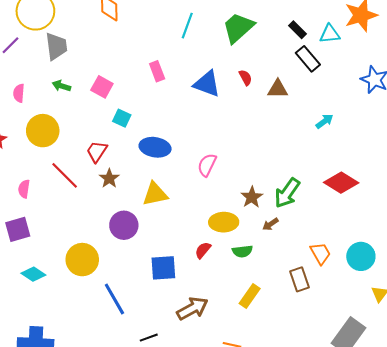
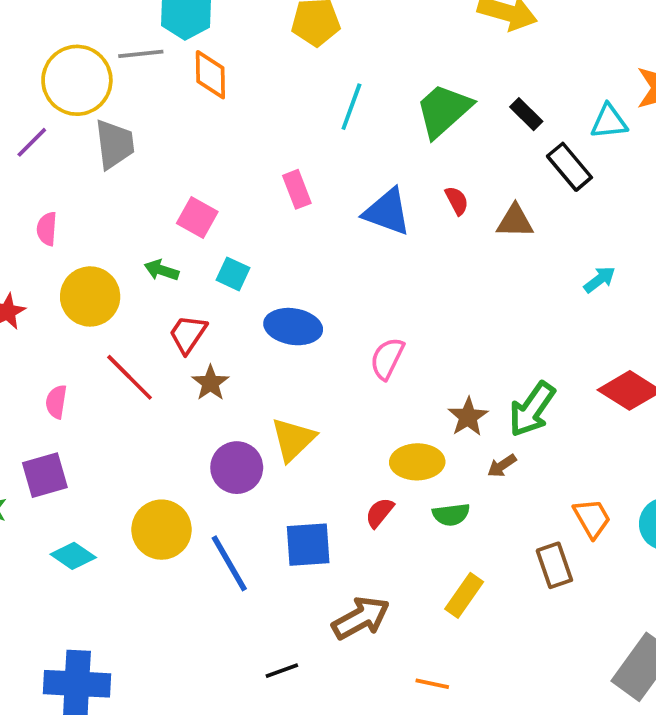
black rectangle: (297, 30) -> (526, 114), moved
green arrow: (61, 86) -> (162, 270), moved
yellow triangle: (155, 194) -> (293, 439), moved, turned -32
blue line: (114, 299) -> (229, 563), moved

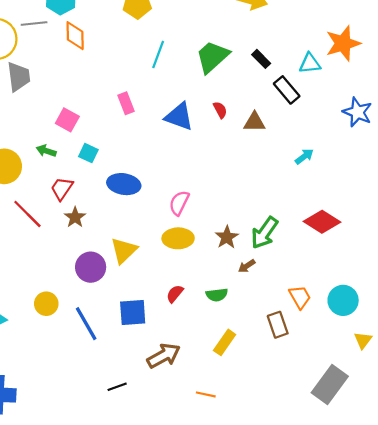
yellow ellipse: (417, 462) -> (178, 238), moved
yellow circle: (162, 530) -> (46, 304), size x0.7

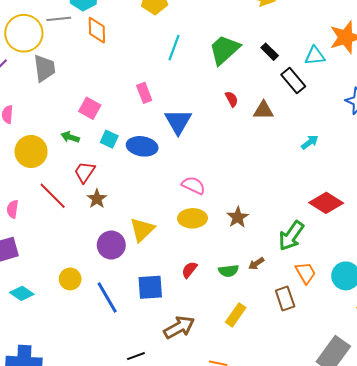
blue triangle: (179, 117) -> (178, 122), moved, turned 40
blue ellipse: (124, 184) -> (142, 146), moved
pink semicircle: (179, 203) -> (194, 185), turned 90
green arrow: (264, 233) -> (291, 236), moved
brown arrow: (247, 266) -> (256, 264), moved

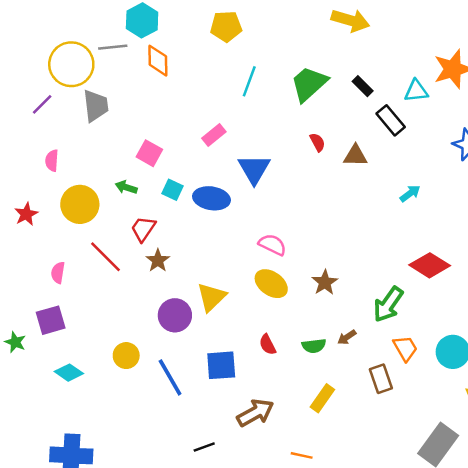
pink rectangle: (144, 93) -> (214, 135), turned 72
yellow ellipse: (192, 218) -> (271, 284), turned 36
red semicircle: (189, 270) -> (268, 345), turned -66

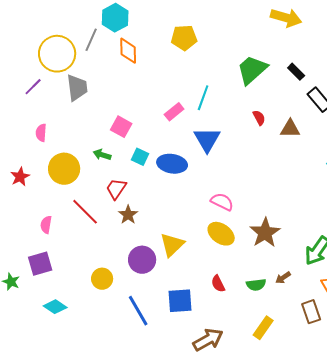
yellow pentagon: (226, 26) -> (184, 38), moved
gray line: (113, 47) -> (91, 40), turned -60
cyan line: (249, 81) -> (203, 98), moved
brown star: (325, 282) -> (265, 233), size x1.4
yellow circle: (126, 356) -> (102, 279), moved

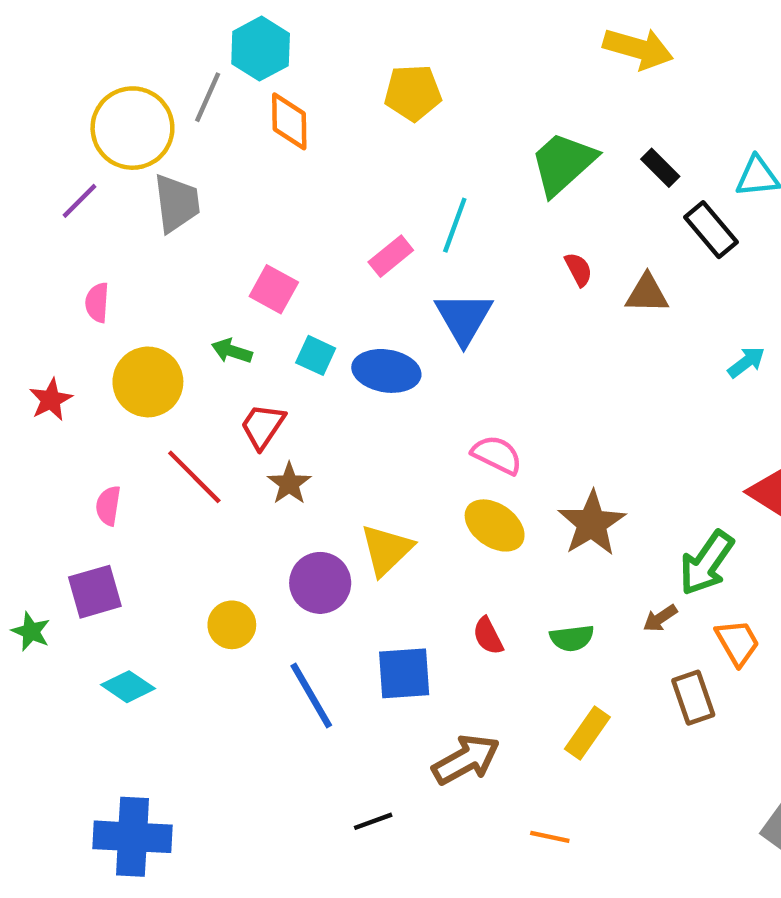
brown arrow: (283, 278) -> (660, 618), moved

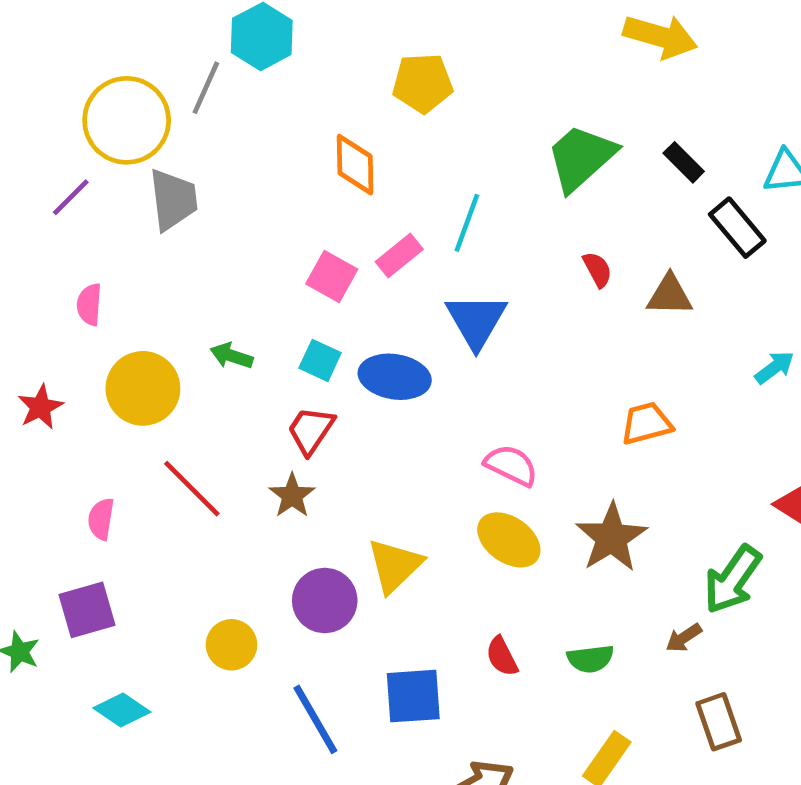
orange diamond: (289, 121) -> (355, 165), moved
pink square: (274, 289) -> (332, 277), moved
red trapezoid: (263, 426) -> (311, 430), moved
orange trapezoid: (737, 643) -> (646, 423), moved, turned -75

